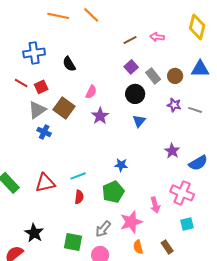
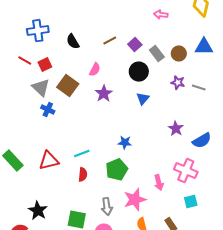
brown line: (130, 40) -> (110, 41), moved
gray triangle: (37, 110) -> (41, 88), turned -42
gray arrow: (103, 229) -> (107, 207), turned -48

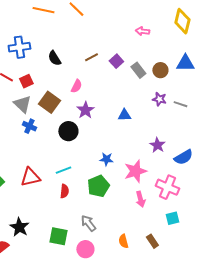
black circle: (139, 72) -> (68, 131), moved
blue triangle: (143, 99) -> (124, 115), turned 48
pink star: (135, 200) -> (135, 171), moved
gray arrow: (107, 207) -> (88, 223), turned 150

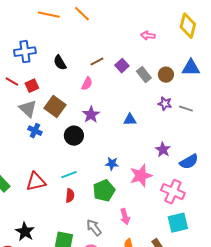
pink semicircle: (76, 86) -> (87, 84), moved
pink arrow: (140, 199) -> (125, 217), moved
cyan square: (172, 218) -> (178, 223), size x1.5

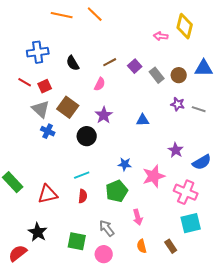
yellow diamond: (188, 26) -> (185, 26), moved
red triangle: (36, 182) -> (48, 194), moved

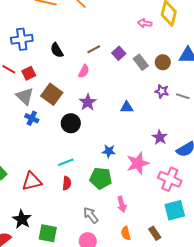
green pentagon: (117, 191) -> (101, 178), turned 30
green square: (77, 241) -> (48, 233), moved

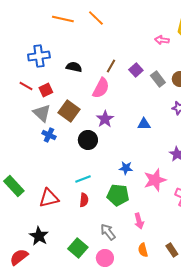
brown line: (94, 49) -> (111, 66), turned -32
black semicircle: (57, 50) -> (74, 67), turned 133
pink semicircle: (84, 71) -> (101, 88), size x1.5
green square: (48, 233) -> (78, 248), moved, turned 30

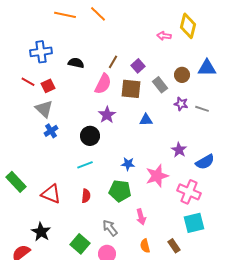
gray rectangle: (158, 79) -> (160, 85), moved
brown square: (69, 111) -> (131, 89), moved, turned -30
blue cross: (49, 135) -> (51, 131), turned 32
cyan line: (83, 179) -> (85, 165), moved
red triangle: (49, 198) -> (51, 194), turned 35

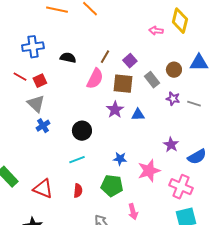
purple star: (107, 115) -> (115, 110), moved

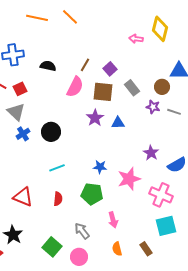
brown circle: (174, 70) -> (162, 87), moved
black circle: (82, 131) -> (51, 132), moved

